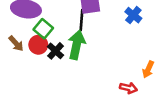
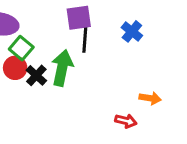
black line: (82, 20) -> (85, 39), moved
orange arrow: (148, 69) -> (150, 98), turned -105

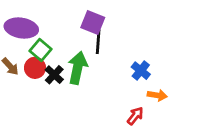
purple square: (79, 18) -> (93, 23), turned 30
blue cross: (132, 31) -> (141, 71), moved
red arrow: (126, 121) -> (135, 116), turned -66

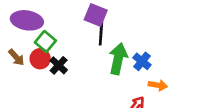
green arrow: (78, 68) -> (118, 59), moved

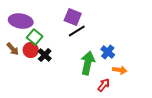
black line: (101, 34) -> (77, 31), turned 54
green arrow: (118, 59) -> (88, 63), moved

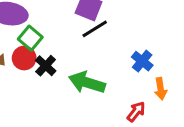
green arrow: (88, 63) -> (87, 83), moved, turned -85
orange arrow: (120, 70) -> (161, 89), turned 72

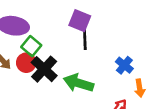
black line: (95, 29) -> (85, 38), turned -60
black cross: (46, 66) -> (44, 69), size x1.5

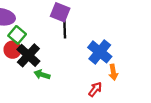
blue cross: (124, 65) -> (100, 52), size x1.5
green arrow: (78, 83) -> (42, 75), moved, size x0.6

